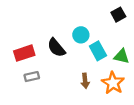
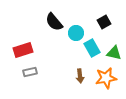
black square: (118, 15) -> (104, 22), moved
black semicircle: (56, 48) -> (54, 22), moved
orange star: (113, 83) -> (106, 78), turned 30

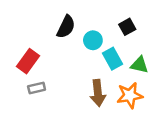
black semicircle: (54, 22) -> (66, 27), turned -114
red rectangle: (23, 50) -> (28, 61), turned -36
brown arrow: (80, 76) -> (98, 93), size x1.5

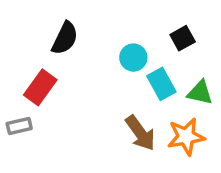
black semicircle: (66, 27) -> (65, 38), moved
gray rectangle: (37, 88) -> (19, 126), moved
brown arrow: (98, 93) -> (140, 133), turned -30

